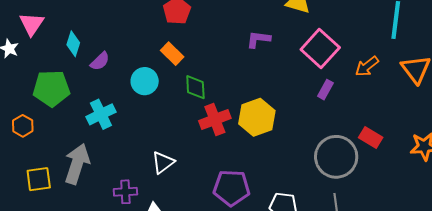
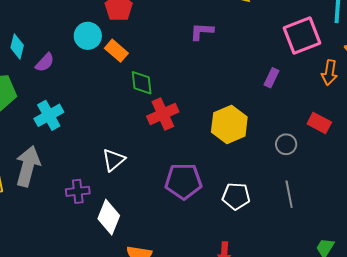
pink square: (320, 49) -> (302, 36), moved, turned 30
orange arrow: (367, 66) -> (329, 73), moved, turned -40
cyan circle: (145, 81) -> (88, 36), moved
yellow hexagon: (257, 117) -> (229, 124), moved
gray circle: (336, 157) -> (286, 144), size x0.5

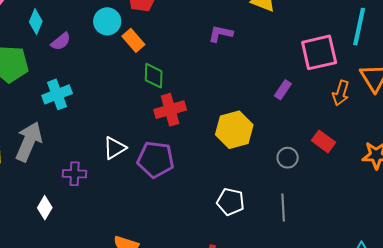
purple pentagon: (183, 181) -> (156, 159), moved
white diamond: (109, 217) -> (45, 208), moved, size x0.7

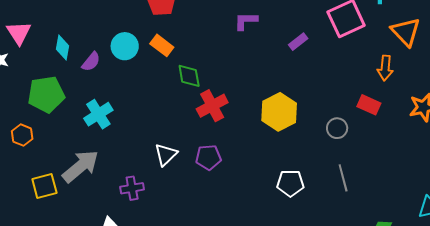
cyan circle: (107, 21) -> (125, 46), moved
purple rectangle: (283, 90) -> (298, 42), moved, turned 30
orange arrow: (341, 93) -> (385, 68), moved
gray arrow: (29, 142) -> (81, 166), turned 39
purple pentagon: (156, 159) -> (208, 157), size x0.7

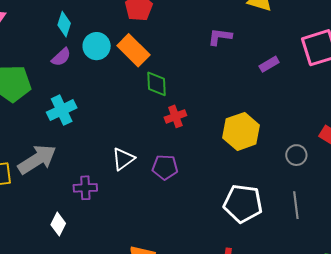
orange rectangle: (162, 45) -> (133, 50), size x1.4
cyan diamond: (62, 47) -> (64, 24), moved
red cross: (212, 106) -> (175, 116), size x0.7
white pentagon: (290, 183) -> (243, 204), size x1.4

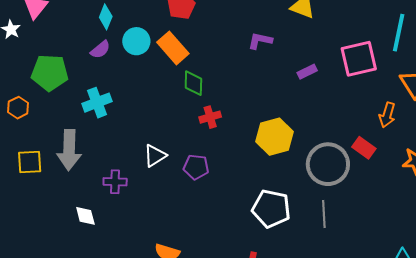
gray circle: (296, 155) -> (328, 164), size x2.0
gray arrow: (37, 159) -> (69, 150), turned 120
white diamond: (58, 224) -> (85, 216), turned -45

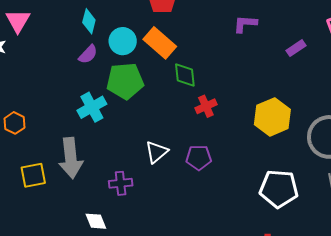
green pentagon: (50, 73) -> (125, 81), moved

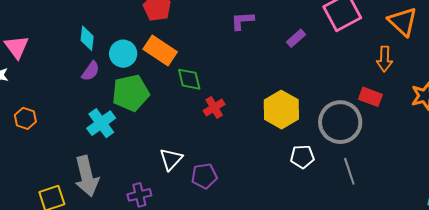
orange hexagon: (14, 123) -> (25, 118), moved
purple pentagon: (199, 158) -> (204, 176), moved
white pentagon: (279, 189) -> (302, 157), moved, size x0.6

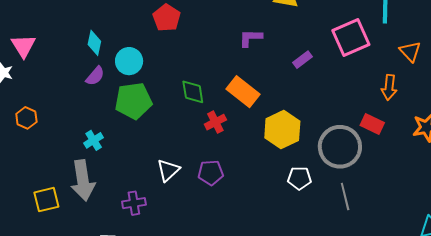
orange triangle: (403, 22) -> (410, 52), size x0.7
orange rectangle: (160, 51) -> (243, 92), moved
cyan cross: (101, 123) -> (94, 140), moved, size x0.7
purple pentagon: (204, 176) -> (211, 173), moved

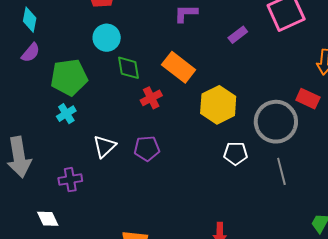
cyan circle: (129, 61) -> (107, 38), moved
cyan cross: (94, 140) -> (66, 114), moved

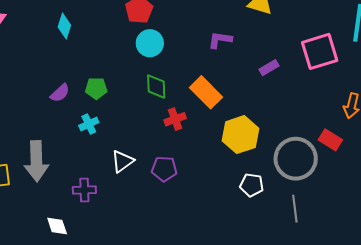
cyan circle: (107, 38) -> (150, 43), moved
purple semicircle: (31, 53) -> (60, 93), moved
green pentagon: (69, 77) -> (96, 88), size x0.6

